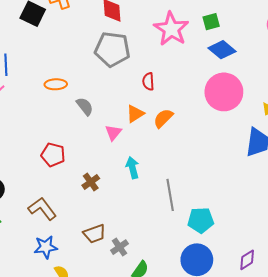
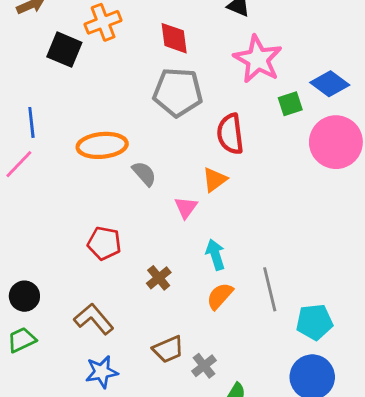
green square: (211, 22) -> (290, 104), moved
red semicircle: (148, 81) -> (230, 134), size x1.6
orange ellipse: (56, 84) -> (102, 145), size x1.6
orange semicircle: (163, 118) -> (220, 296), moved

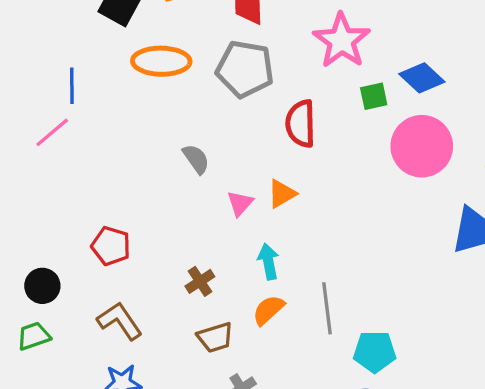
orange ellipse: (102, 145) -> (161, 61), moved
orange triangle: (215, 180) -> (282, 194), moved
red pentagon: (104, 243) -> (111, 246), moved
brown trapezoid: (168, 349) -> (215, 337), moved

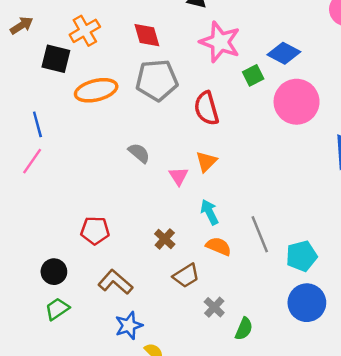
orange semicircle: (268, 310) -> (219, 246), turned 80

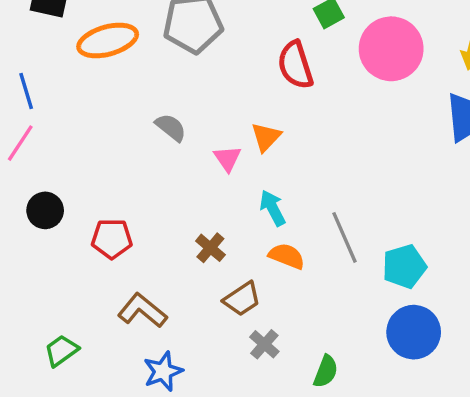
red semicircle: (206, 108) -> (295, 65), moved
black circle: (54, 272) -> (45, 210), moved
gray cross: (214, 307) -> (264, 344), moved

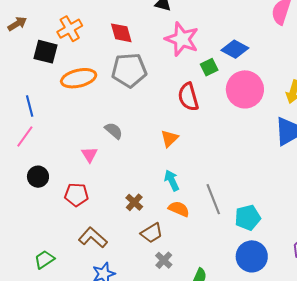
pink triangle: (227, 158) -> (89, 155), moved

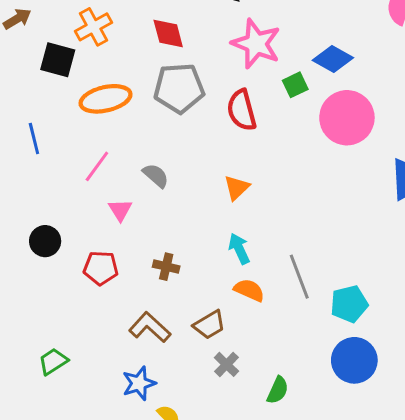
red semicircle: (188, 97) -> (242, 110), moved
pink line: (25, 136) -> (97, 166), moved
brown cross: (134, 202) -> (166, 267), moved, turned -30
brown L-shape: (93, 238) -> (150, 327), moved

